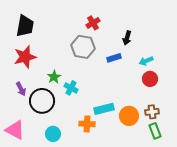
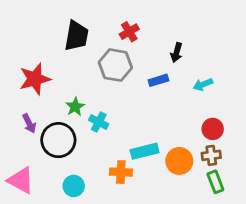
black trapezoid: (25, 26) -> (76, 36), moved
red circle: (150, 79) -> (213, 129), moved

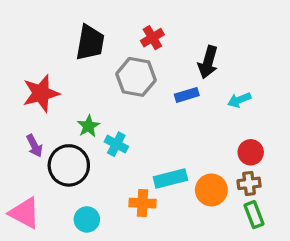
black arrow: (177, 53) -> (208, 62), size x1.4

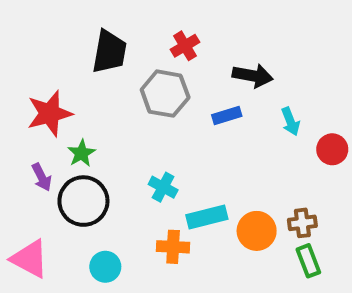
black arrow: (208, 62) -> (253, 76), turned -96
cyan arrow: (239, 100) -> (290, 121), turned -90
green star: (88, 126) -> (81, 153), moved
cyan cross: (116, 144) -> (163, 187), moved
red circle: (251, 152) -> (332, 149), moved

